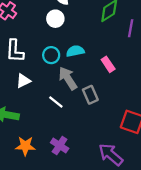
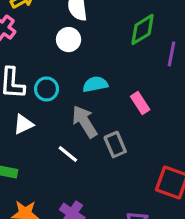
cyan circle: (51, 55) -> (46, 89), moved

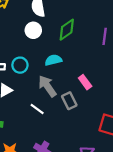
green diamond: (143, 29) -> (67, 30), moved
pink rectangle: (140, 103) -> (85, 82), moved

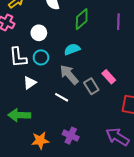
white circle: (33, 30) -> (39, 33), moved
pink rectangle: (85, 82) -> (109, 77), moved

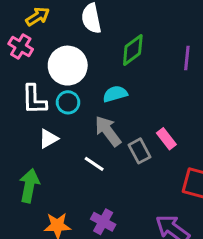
white circle: (39, 33) -> (68, 66), size x1.6
green arrow: (19, 115) -> (29, 186), turned 95

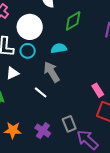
pink rectangle: (166, 139) -> (98, 90), moved
gray rectangle: (139, 151) -> (69, 124), moved

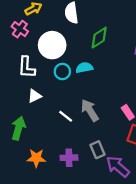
cyan circle: (28, 51) -> (62, 71), moved
gray arrow: (52, 72) -> (90, 110), moved
purple cross: (43, 131) -> (69, 158), turned -35

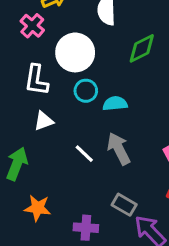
cyan semicircle: (84, 68) -> (115, 104), moved
gray rectangle: (97, 150) -> (124, 205), turned -42
purple cross: (69, 158) -> (86, 228), moved

